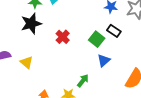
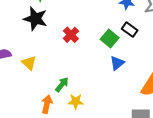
black star: (31, 24) -> (35, 19), turned 30
green arrow: (83, 81) -> (62, 85), moved

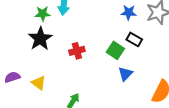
black star: (35, 19) -> (40, 39), turned 30
red cross: (71, 35) -> (77, 51), turned 35

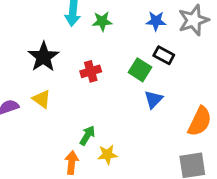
green star: (43, 14) -> (102, 21), moved
yellow triangle: (39, 83) -> (42, 99), moved

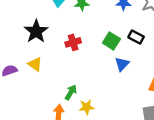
black rectangle: (164, 55) -> (136, 37), moved

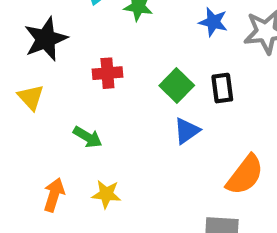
black rectangle: (136, 37) -> (222, 88), turned 42
green arrow: (71, 92) -> (88, 137), moved, turned 77

